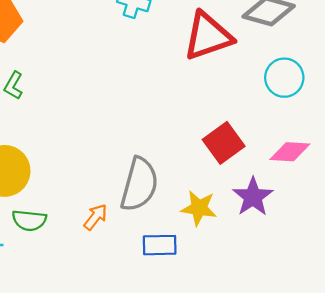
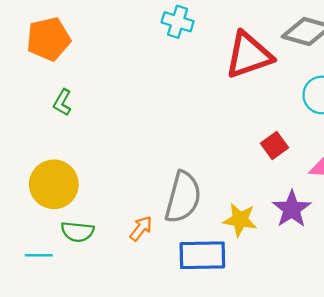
red square: (224, 143) -> (274, 146), moved, size x0.7
blue rectangle: (160, 245) -> (202, 255), size x1.4

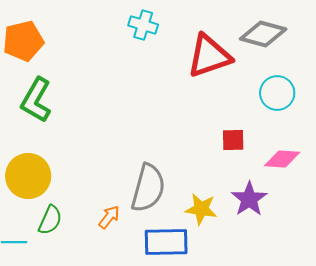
green L-shape: (62, 102) -> (36, 100), size x1.8
red square: (274, 146) -> (233, 140), turned 35
green semicircle: (77, 232) -> (50, 220), turned -72

